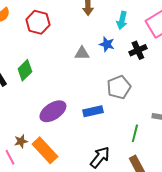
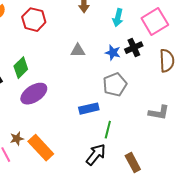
blue star: (107, 44) -> (113, 53), moved
purple ellipse: (53, 111) -> (34, 94), moved
green line: (135, 133) -> (108, 130), moved

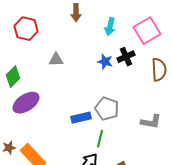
gray triangle: (78, 51) -> (56, 60), moved
gray pentagon: (115, 85) -> (107, 109), moved, turned -30

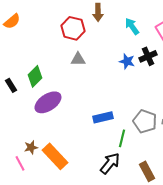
cyan arrow: (110, 27) -> (132, 26), turned 132
red hexagon: (26, 29) -> (73, 28), moved
gray pentagon: (107, 109) -> (145, 121), moved

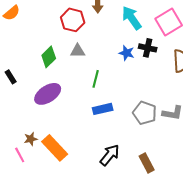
cyan arrow: (132, 26) -> (132, 18), size x1.4
black cross: (148, 56) -> (148, 48), turned 36
green diamond: (35, 76) -> (49, 57), moved
green line: (122, 138) -> (96, 79), moved

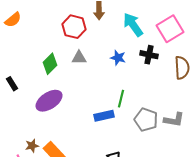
blue star: (127, 53) -> (118, 58), moved
green line: (96, 79) -> (121, 99), moved

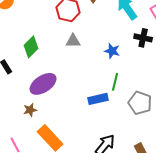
blue star: (118, 58) -> (112, 51), moved
green diamond: (50, 64) -> (31, 47), moved
brown star: (32, 146) -> (30, 110), moved

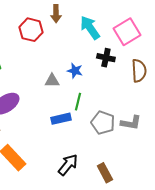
gray triangle: (73, 41) -> (52, 81), moved

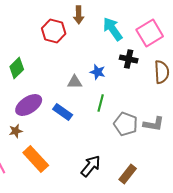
blue rectangle: (61, 119) -> (63, 112), moved, turned 48
brown rectangle: (105, 173) -> (128, 174), turned 66

